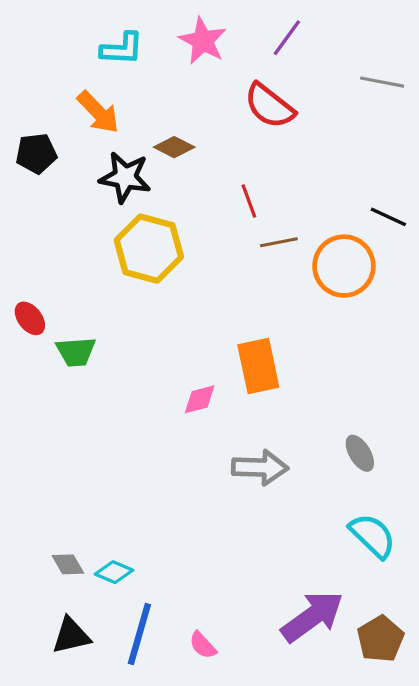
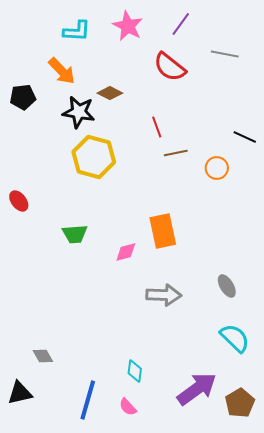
gray line: (382, 82) -> (225, 54), moved
orange circle: (344, 266) -> (217, 168), size x0.6
green trapezoid: (76, 352) -> (75, 234), moved
cyan diamond: (114, 572) -> (135, 371), moved, turned 75
black triangle: (71, 636) -> (20, 393), moved

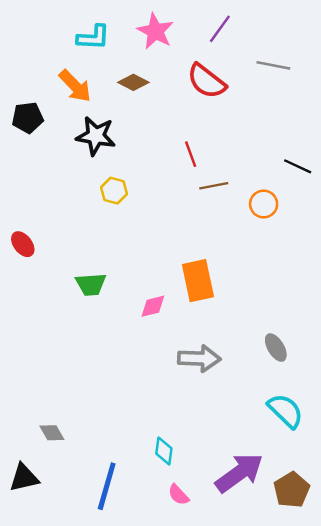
brown diamond: (110, 93) -> (133, 82), moved
yellow hexagon: (94, 157) -> (114, 191), size x0.5
pink semicircle: (128, 407) -> (178, 495), moved

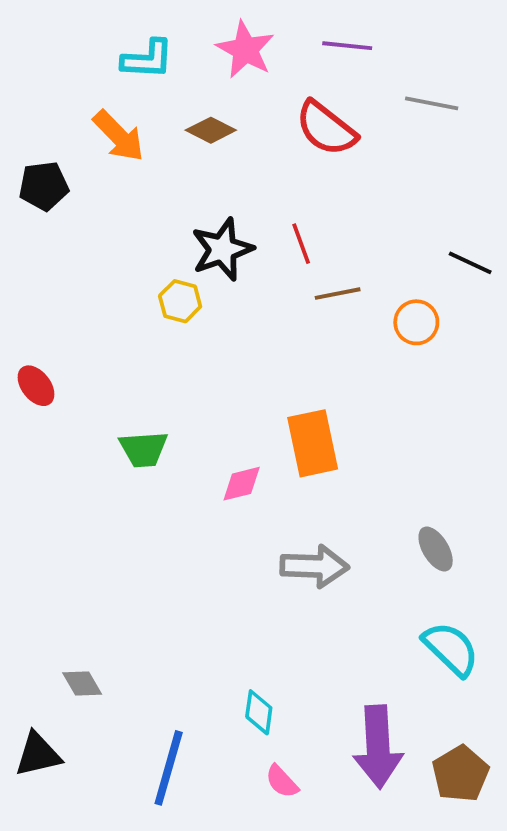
purple line: (220, 29) -> (347, 46), turned 60
black star: (96, 136) -> (222, 249), moved, turned -30
purple arrow: (239, 473) -> (378, 747), turned 123

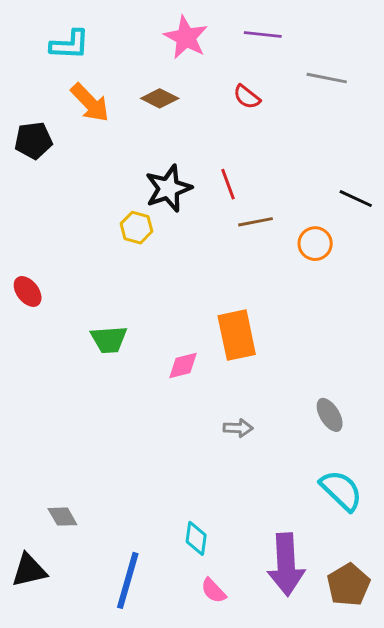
cyan L-shape: (147, 59) -> (70, 45), moved
red semicircle: (326, 128) -> (247, 97), size x0.6
gray arrow: (315, 566) -> (238, 428), size x0.6

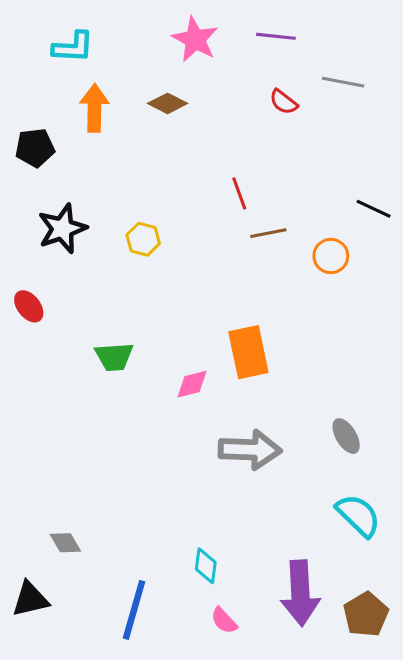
red semicircle: (247, 97) -> (284, 102), moved
orange arrow: (90, 103) -> (94, 108), turned -135
black star: (168, 188) -> (62, 229), moved
gray arrow: (238, 428) -> (250, 450), size x2.0

